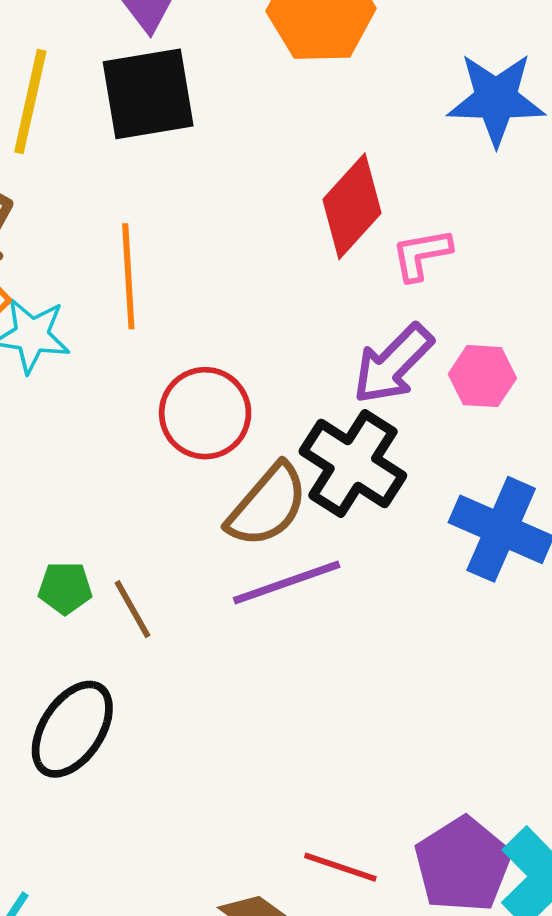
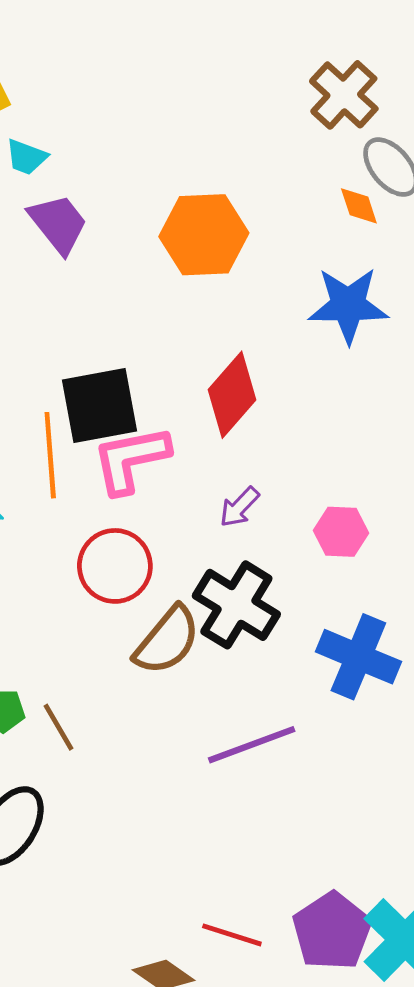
black square: (148, 94) -> (100, 405), moved
pink L-shape: (422, 254) -> (131, 459), moved, size x1.6
purple arrow: (393, 364) -> (239, 507), moved, size x0.6
purple line: (287, 582) -> (252, 745), moved

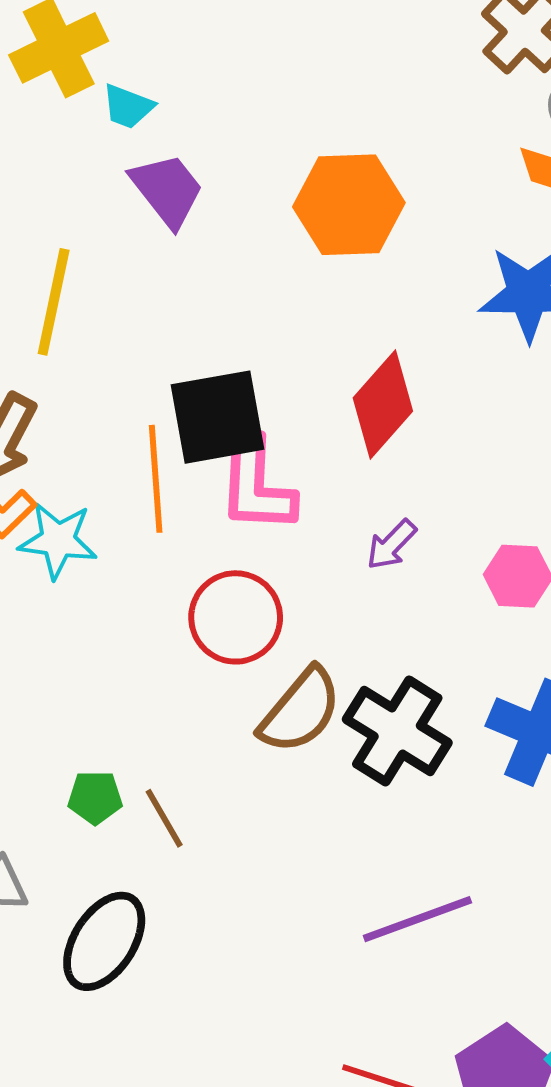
pink L-shape: (131, 459) -> (256, 485), turned -76
black cross: (236, 605) -> (397, 731), moved
purple line: (252, 745) -> (417, 919), moved

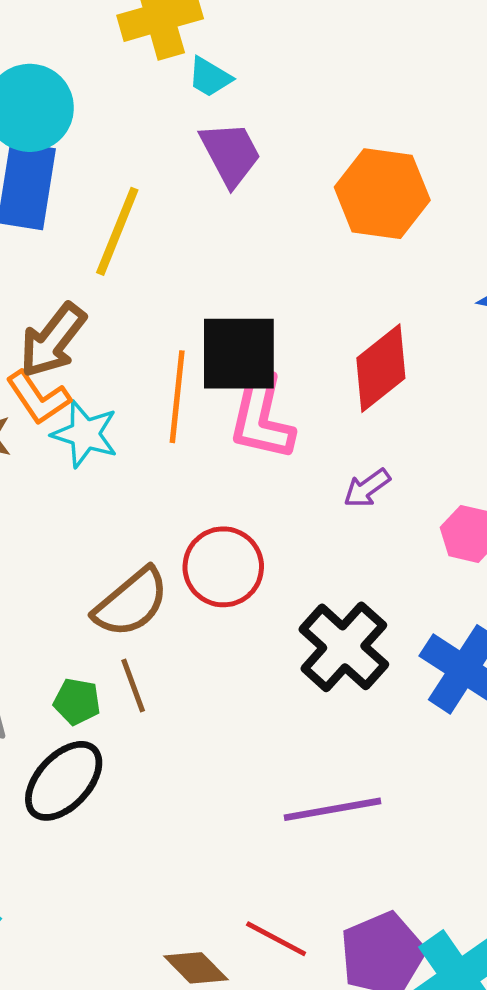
red circle: (236, 617) -> (223, 567), moved
brown semicircle: (300, 711) -> (131, 603), moved
green pentagon: (95, 797) -> (77, 702), moved

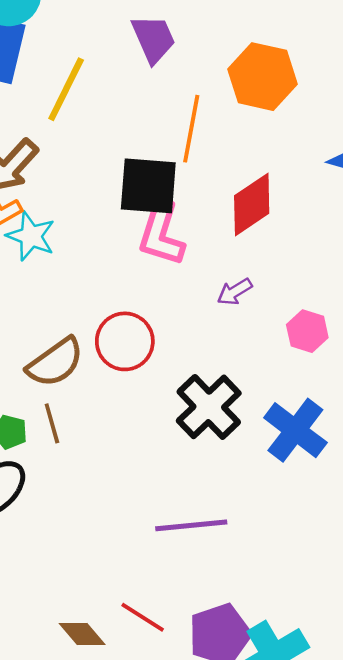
orange line: (177, 397) -> (191, 129), moved

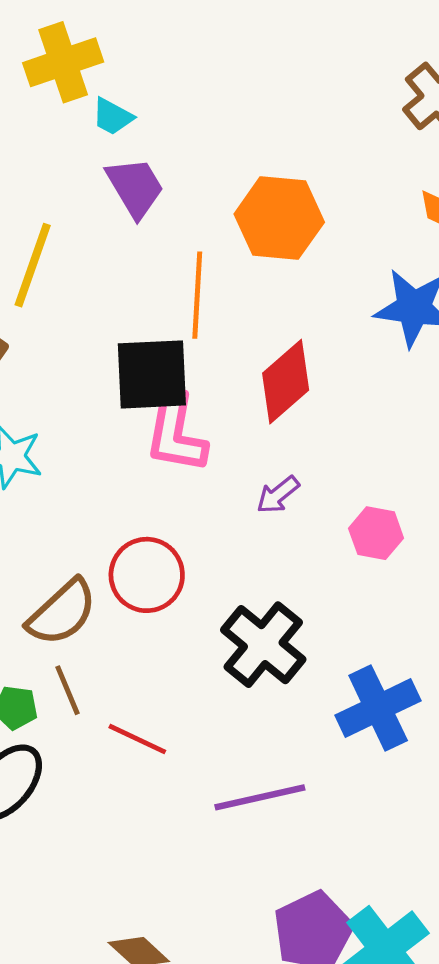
blue cross: (295, 430) -> (378, 708), moved, turned 34
red line: (143, 617) -> (137, 739), moved

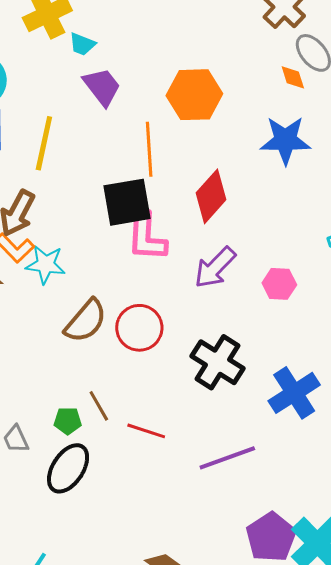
purple arrow: (278, 495) -> (215, 268), size x1.6
brown semicircle: (62, 612) -> (86, 321), moved

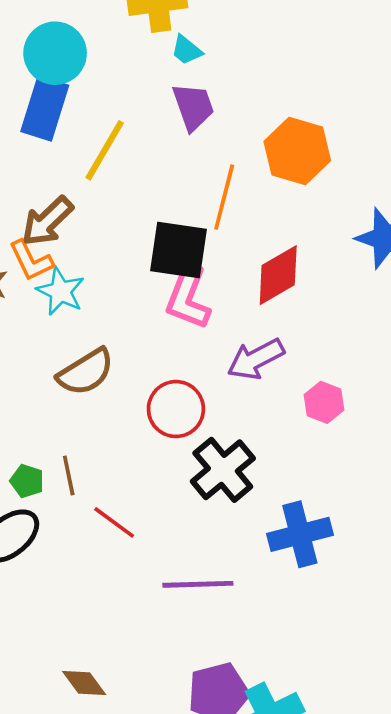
red circle: (139, 328) -> (176, 409), moved

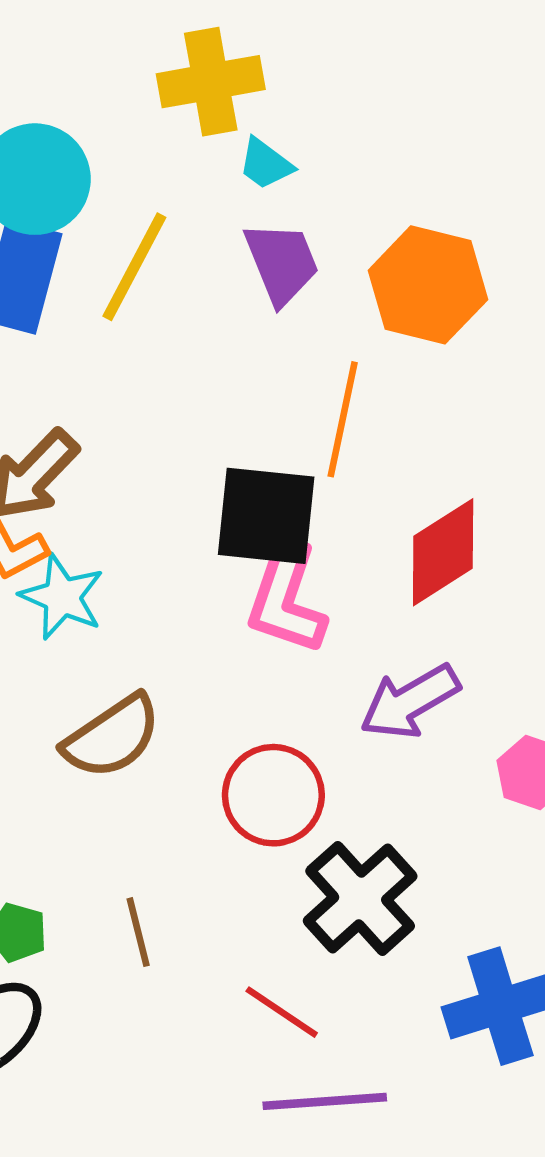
yellow line: (105, 150) -> (134, 267), moved
orange hexagon: (297, 151) -> (428, 285), moved
brown line: (69, 475) -> (138, 932), moved
red line: (114, 522) -> (282, 1012), moved

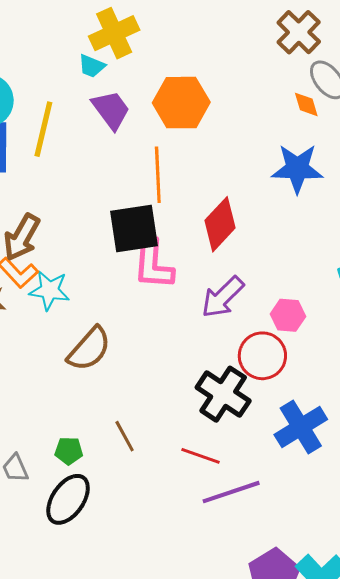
yellow cross: (211, 82) -> (114, 33), moved
red circle: (273, 795) -> (262, 356), moved

